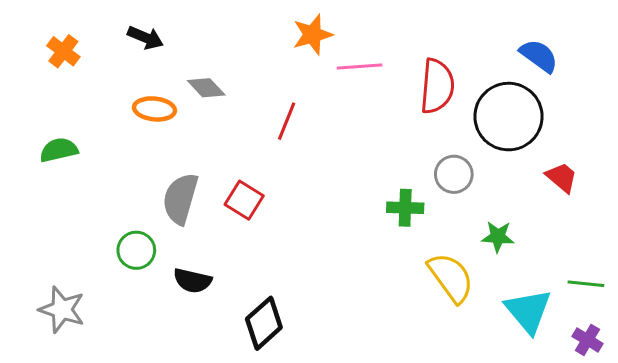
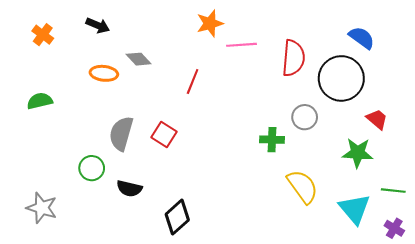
green star: (498, 237) -> (358, 153), moved, size x1.4

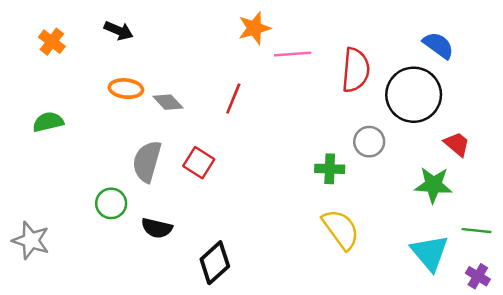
gray diamond: (139, 59) -> (168, 102), moved
yellow semicircle: (303, 186) -> (341, 229), moved
gray star: (42, 208) -> (31, 240), moved

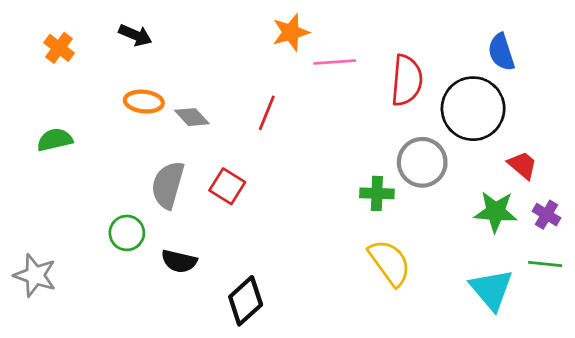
blue semicircle: (438, 45) -> (501, 52), turned -144
gray circle: (369, 142) -> (422, 162), size x1.4
purple cross: (478, 276) -> (547, 215), moved

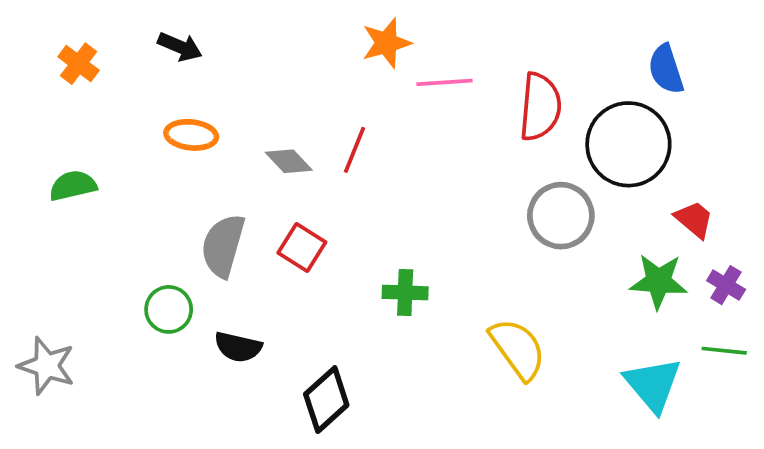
gray diamond: (192, 117) -> (289, 161), moved
green cross: (377, 193) -> (405, 293), moved

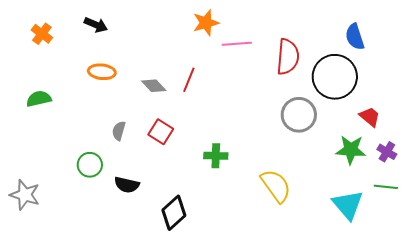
gray semicircle: (223, 246) -> (119, 131), size x0.6

